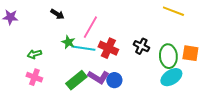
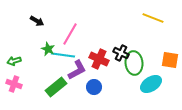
red cross: (108, 48) -> (99, 59), moved
green ellipse: (168, 56) -> (134, 63), moved
purple L-shape: (98, 77) -> (77, 70), moved, turned -60

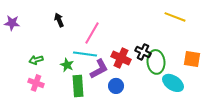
black arrow: (37, 21) -> (59, 20), turned -144
green star: (48, 49) -> (67, 65), moved
cyan ellipse: (151, 84) -> (173, 83), turned 65
green rectangle: (56, 87) -> (78, 86), turned -55

